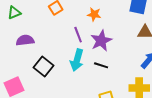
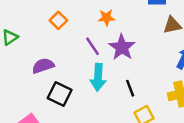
purple semicircle: (25, 40) -> (43, 66), moved
black line: (101, 65) -> (130, 88), moved, turned 64

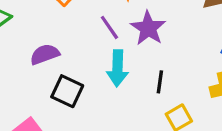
black line: (130, 88) -> (160, 82), turned 30

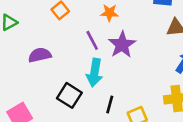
black line: (160, 82) -> (110, 104), moved
black square: (67, 91) -> (69, 95), moved

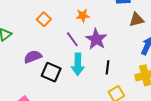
black square: (69, 95) -> (51, 72), moved
black line: (110, 104) -> (107, 67), moved

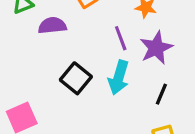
purple semicircle: (33, 57) -> (52, 26), moved

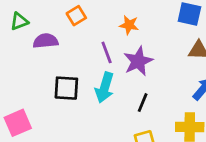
black square: (76, 78) -> (66, 88), turned -36

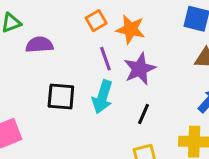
orange square: (76, 16) -> (96, 21), moved
orange star: (129, 25) -> (131, 29), size x1.4

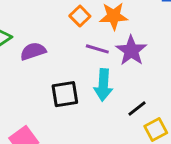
purple line: (105, 59) -> (97, 49), turned -40
black line: (144, 114) -> (137, 108), moved, turned 42

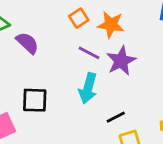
purple semicircle: (33, 51) -> (27, 43), turned 50
black square: (65, 94) -> (35, 100), moved

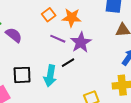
cyan arrow: (88, 88) -> (50, 76), moved
black line: (116, 117) -> (68, 63), moved

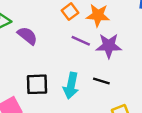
purple star: (81, 42) -> (109, 46), turned 30
black line: (68, 63) -> (101, 81), moved, turned 48

